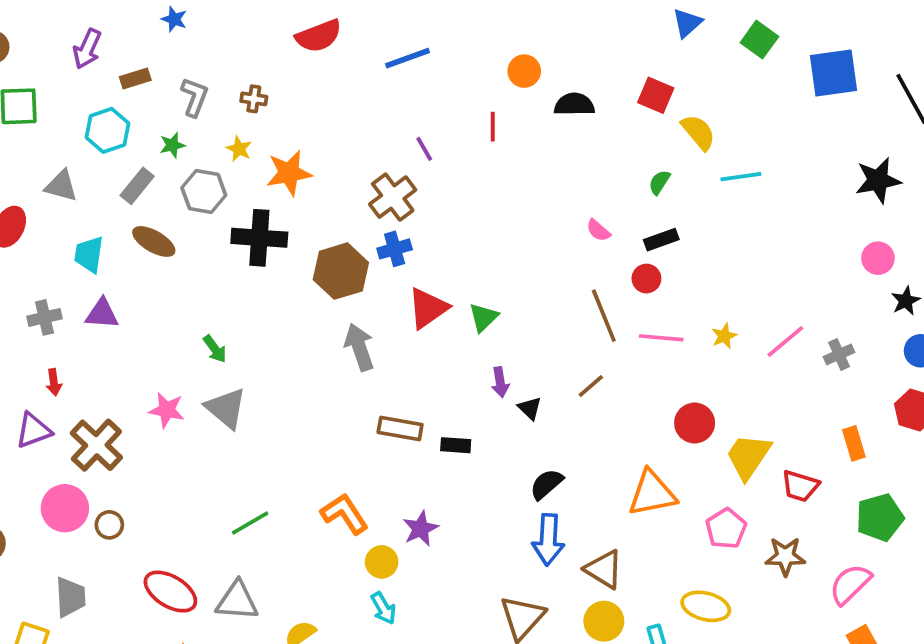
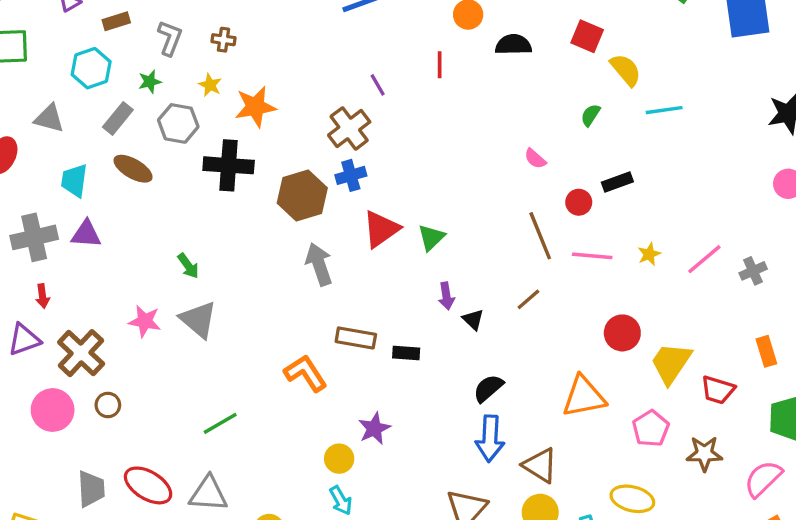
black rectangle: (661, 240) -> (617, 182), moved
gray cross: (45, 317) -> (34, 237), size x1.5
orange L-shape: (345, 514) -> (306, 373), moved
brown circle: (109, 525) -> (108, 405), moved
gray trapezoid: (70, 597) -> (91, 489), moved

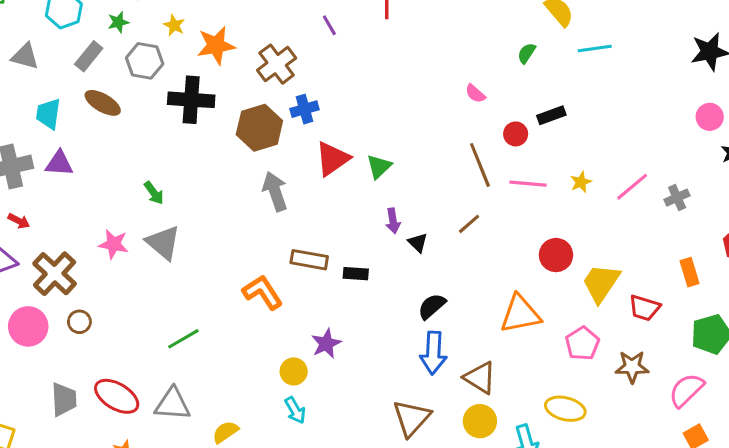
brown cross: (349, 128) -> (277, 64), moved
red arrow: (43, 296) -> (19, 221), turned -55

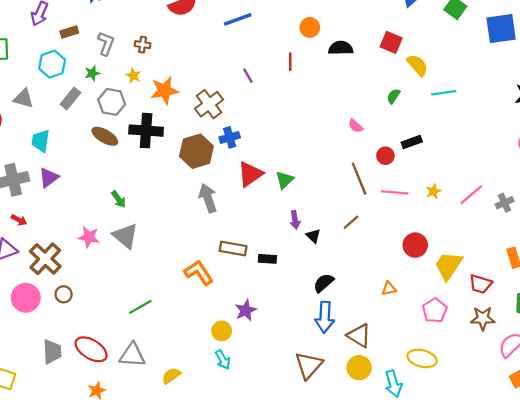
brown ellipse: (103, 103) -> (105, 136), moved
purple triangle: (59, 163) -> (49, 177), turned -40
orange triangle: (520, 314) -> (389, 289), size x0.5
brown star: (632, 367) -> (483, 318), moved

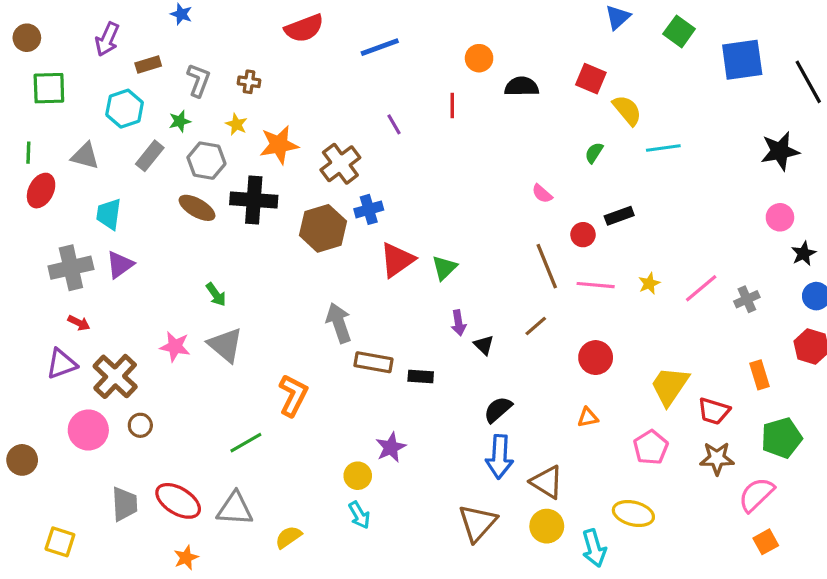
gray arrow: (208, 198) -> (339, 323), moved
red circle: (415, 245) -> (596, 358), moved
orange L-shape: (199, 273) -> (293, 395), moved, turned 60

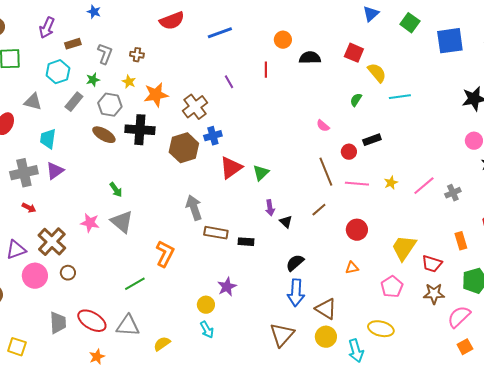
purple triangle: (62, 364) -> (16, 250), moved

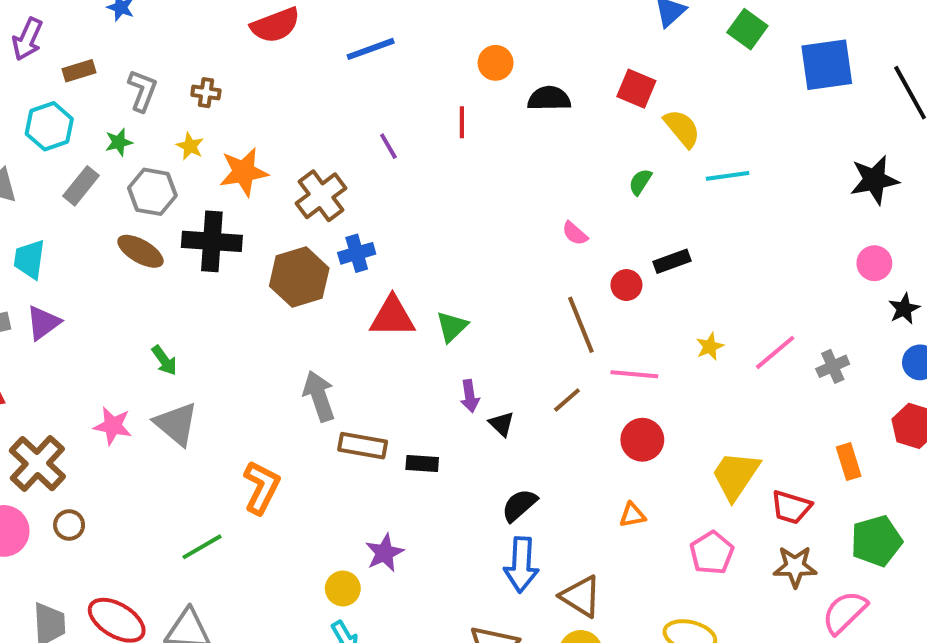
red triangle: (231, 168) -> (392, 317), turned 35
pink line: (357, 184) -> (634, 374), moved

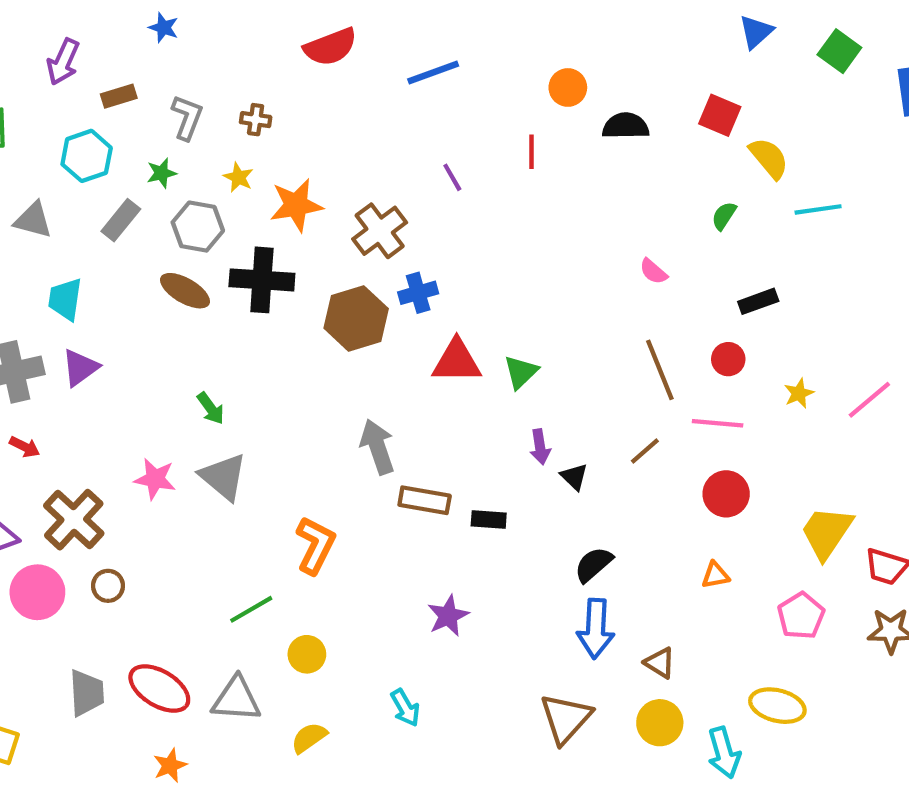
red circle: (626, 285) -> (728, 359), moved
yellow circle: (343, 588) -> (307, 654), moved
brown triangle: (581, 596) -> (660, 663), size x0.7

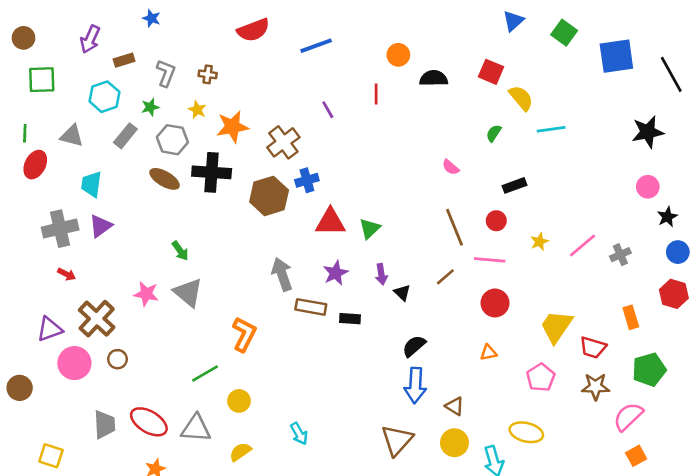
purple star: (448, 616) -> (336, 273), moved

